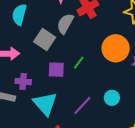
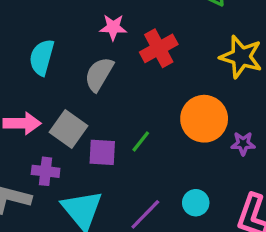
gray semicircle: (65, 24) -> (99, 74), moved
gray square: (45, 39) -> (68, 129), moved

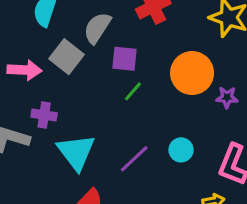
gray square: (68, 129) -> (66, 57), moved
purple square: (102, 152) -> (124, 59), moved

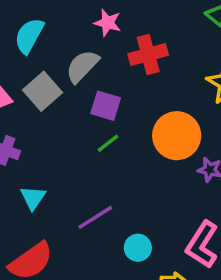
cyan circle: (181, 150) -> (138, 248), moved
cyan triangle: (76, 152) -> (33, 198), size x0.6

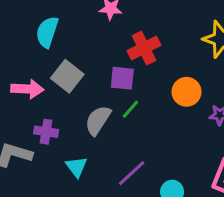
red cross: (148, 54) -> (144, 48), moved
gray semicircle: (82, 66) -> (98, 120), moved
orange circle: (177, 136) -> (187, 92), size x0.7

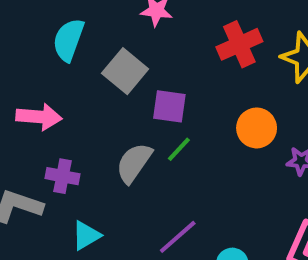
red cross: (144, 48) -> (239, 44), moved
gray square: (67, 76) -> (125, 71), moved
cyan triangle: (76, 167) -> (86, 236), moved, turned 35

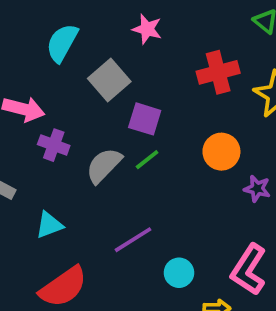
purple cross: (63, 176) -> (54, 145), moved

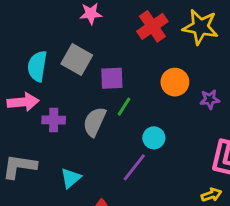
cyan semicircle: (62, 43) -> (37, 66), moved
cyan circle: (179, 273) -> (154, 138), moved

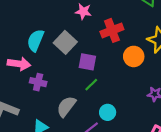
red cross: (152, 26) -> (112, 30), moved
orange circle: (175, 82) -> (134, 56), moved
gray semicircle: (95, 122) -> (66, 106), moved

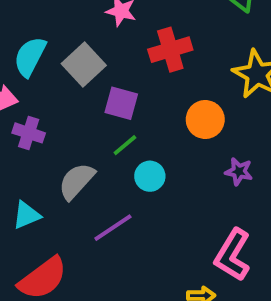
orange circle: (134, 56) -> (205, 119), moved
cyan circle: (108, 112) -> (150, 176), moved

